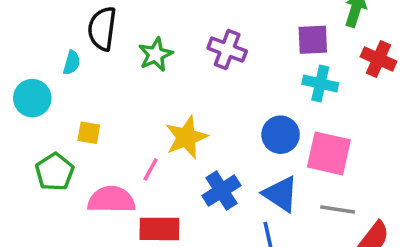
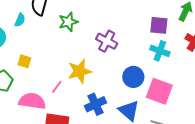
purple cross: (227, 50) -> (107, 41), moved

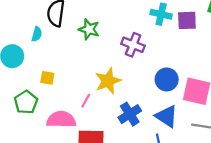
green star: (68, 22) -> (89, 29), turned -30
cyan cross: (160, 51) -> (161, 14), moved

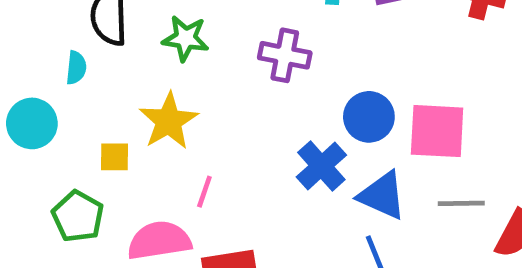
yellow star: (108, 81) -> (169, 121), moved
blue cross: (130, 114) -> (321, 166), moved

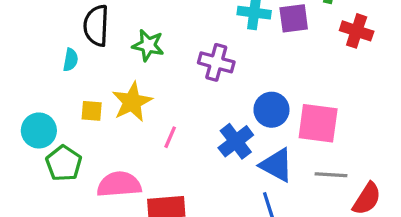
cyan circle: (32, 123) -> (39, 130), moved
yellow square: (115, 157) -> (92, 111), moved
pink line: (204, 192) -> (170, 137), moved

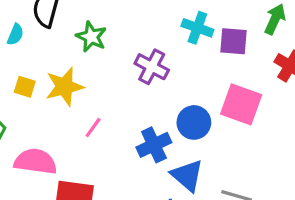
pink square: (318, 123) -> (241, 104), moved

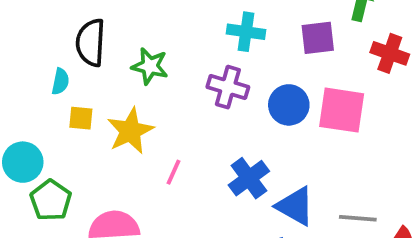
cyan cross: (197, 28) -> (246, 32), moved
yellow square: (25, 87) -> (81, 118), moved
blue circle: (194, 122) -> (289, 105), moved

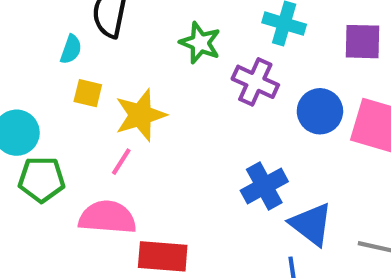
green star: (150, 66) -> (200, 43), moved
pink line: (173, 172) -> (121, 162), moved
green pentagon: (51, 200) -> (42, 179), turned 30

